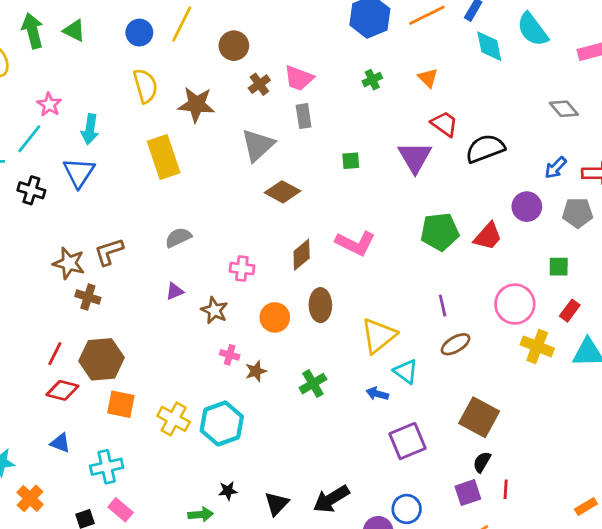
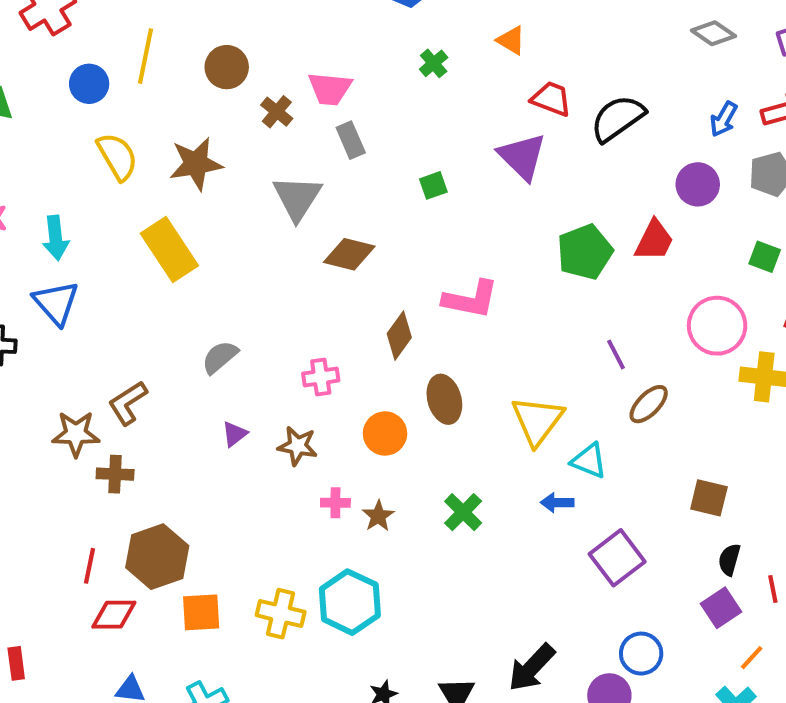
green square: (559, 267) -> (765, 257), turned 35
brown square: (479, 417) -> (709, 498), size x0.7

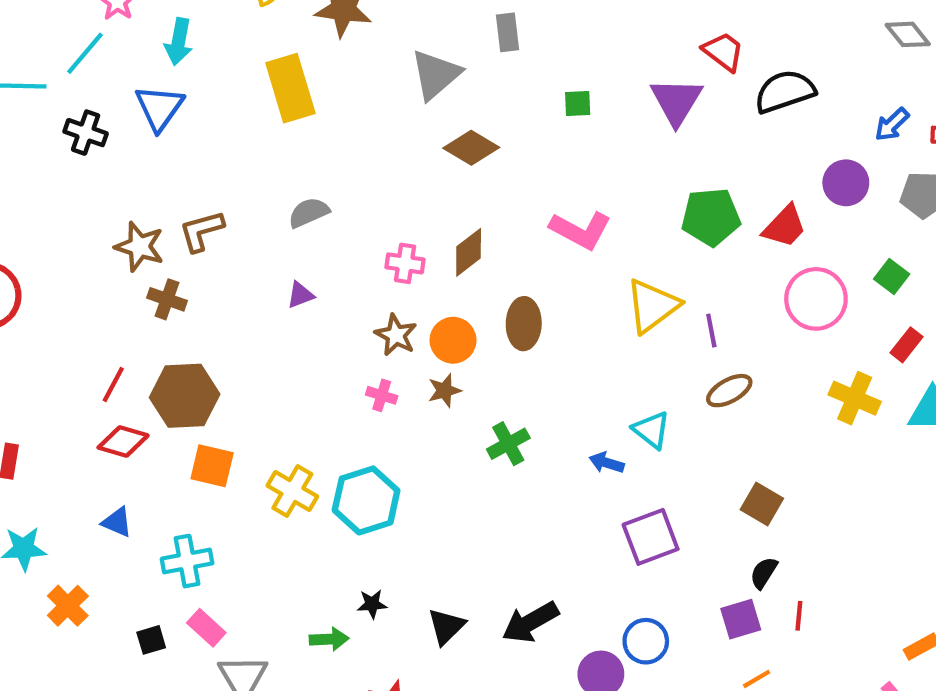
pink circle: (717, 326) -> (816, 299), moved
brown diamond: (399, 336) -> (469, 252), moved
yellow triangle: (537, 420) -> (652, 306), moved
brown star: (298, 446) -> (396, 335), moved
brown star: (378, 516) -> (444, 391), moved

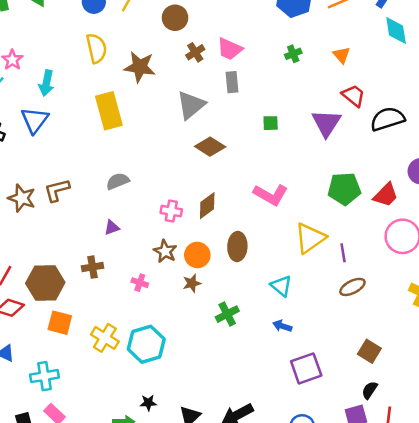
brown cross: (167, 299) -> (93, 267), moved, turned -30
pink cross: (382, 395) -> (140, 283), moved
cyan triangle: (651, 430) -> (281, 286), moved

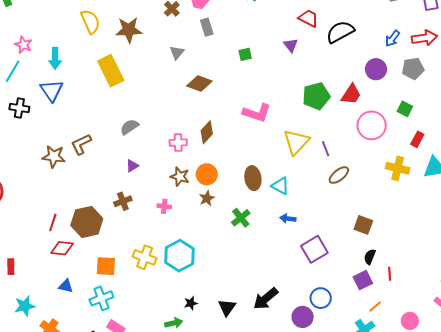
gray triangle: (191, 105) -> (177, 53), size x0.6
purple triangle: (326, 123) -> (291, 45), size x0.6
brown ellipse: (237, 247) -> (253, 178), moved
orange square: (60, 323) -> (106, 266), moved

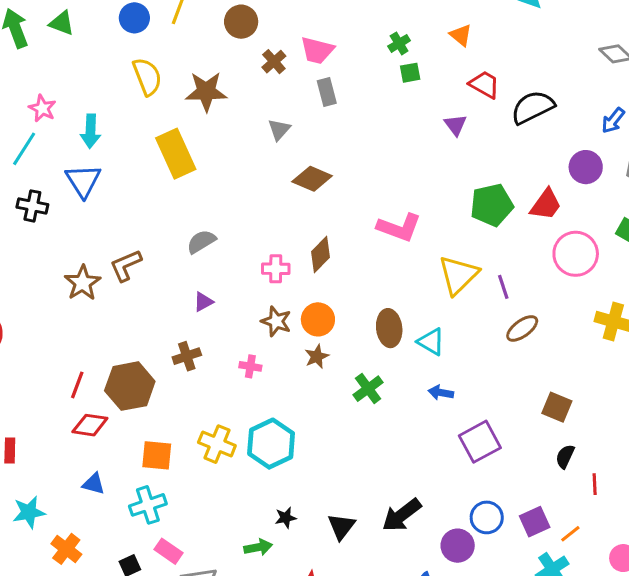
green square: (245, 54) -> (410, 73), moved
brown star: (54, 156) -> (83, 283), turned 30
purple square: (363, 280) -> (535, 522), moved

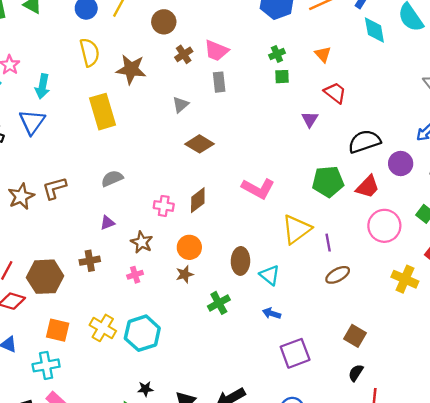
black semicircle: (533, 107) -> (364, 141), moved
brown star: (276, 321) -> (142, 242), moved
pink cross: (250, 366) -> (135, 275), turned -35

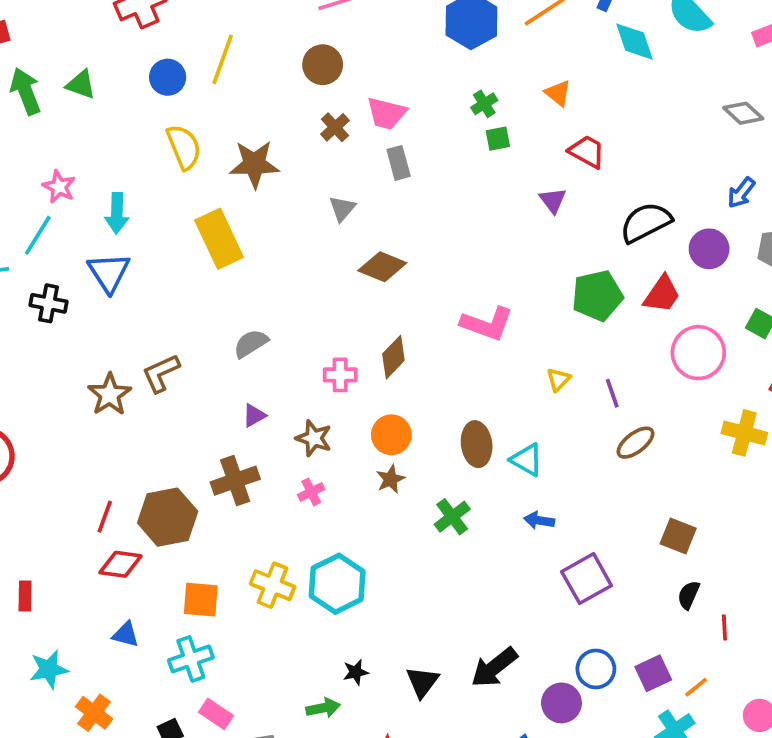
brown circle: (164, 22) -> (323, 65), moved
yellow triangle: (296, 229) -> (558, 380), size x0.5
brown cross: (90, 261) -> (235, 481), size x1.4

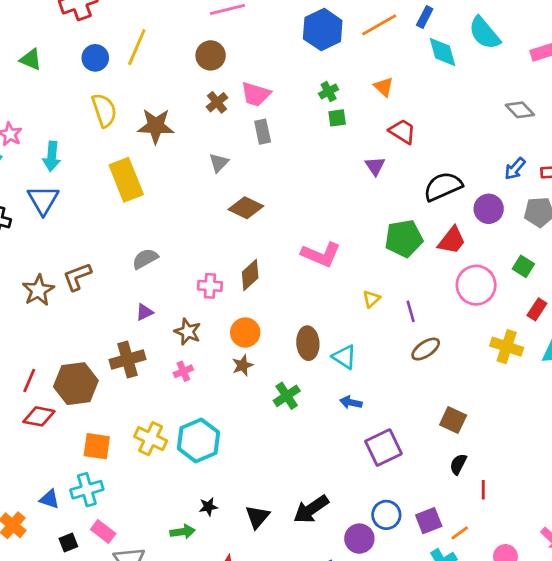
blue triangle: (126, 634) -> (49, 499), moved

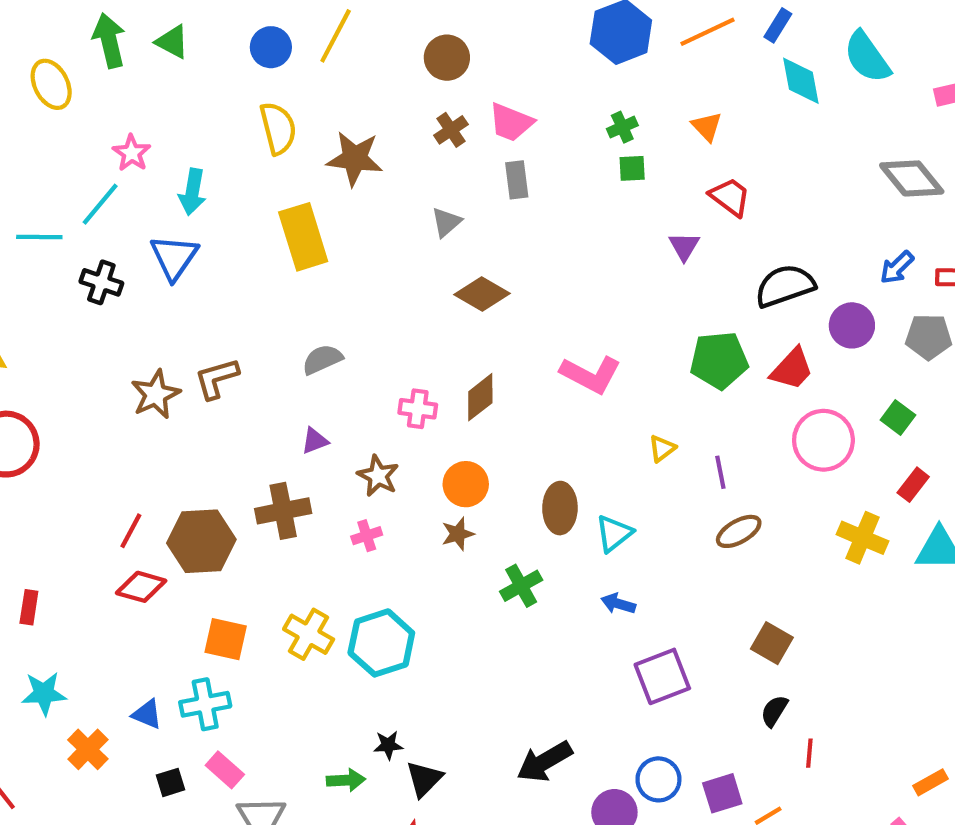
gray diamond: (520, 110) -> (912, 178), size x1.4
cyan triangle: (344, 357) -> (614, 533), turned 44
black triangle: (257, 517) -> (424, 779), moved

